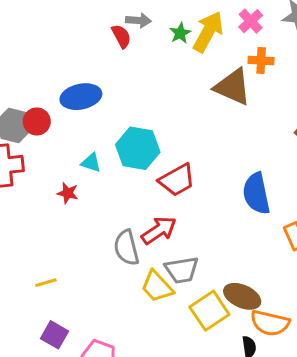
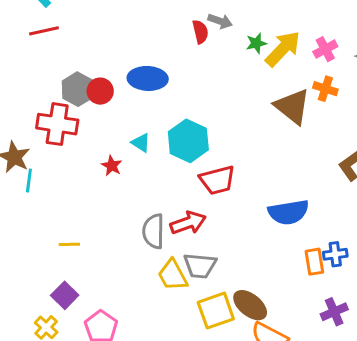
blue semicircle: (256, 194) -> (288, 212), turned -102

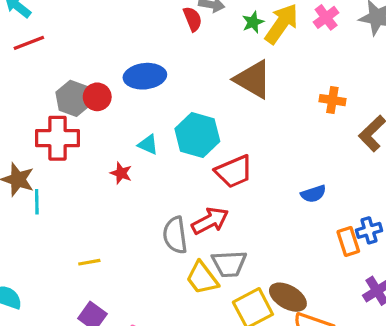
orange cross: (325, 89) -> (332, 100), moved
brown triangle: (292, 106) -> (253, 79), moved
blue semicircle: (288, 212) -> (313, 194), size x0.6

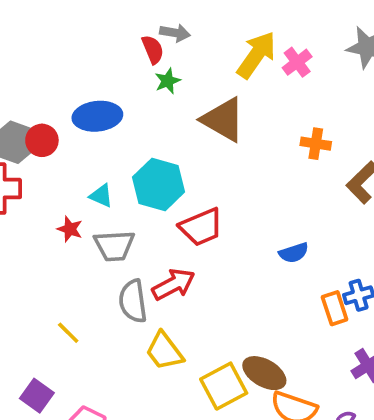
pink cross: (326, 17) -> (297, 62), moved
green star: (253, 22) -> (168, 81), moved
yellow line: (89, 262) -> (68, 333), moved, turned 55
gray trapezoid: (229, 264) -> (114, 246), moved

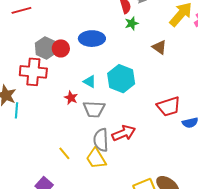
brown triangle: (223, 120) -> (159, 47), size x0.6
red trapezoid: (201, 227) -> (169, 106), moved
yellow trapezoid: (164, 351) -> (96, 159), moved

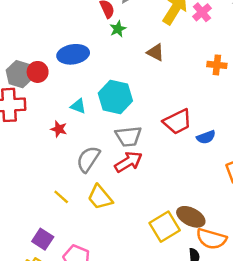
gray trapezoid: (94, 109) -> (128, 136), moved
gray semicircle: (101, 140) -> (88, 159), moved, turned 45

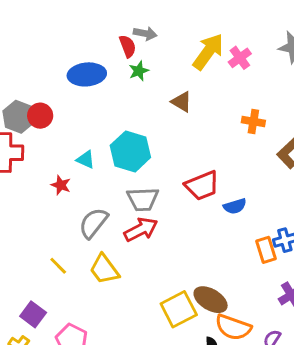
blue ellipse: (73, 54) -> (87, 74), moved

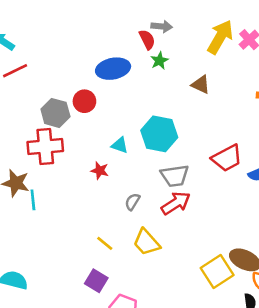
red circle: (40, 116) -> (84, 101), moved
gray semicircle: (93, 223) -> (133, 202), size x0.6
purple square: (33, 314) -> (96, 281), moved

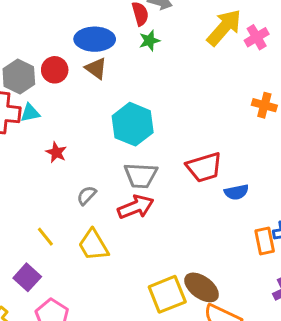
brown triangle: (201, 85) -> (96, 68), moved
cyan triangle: (120, 145) -> (30, 113), moved, turned -42

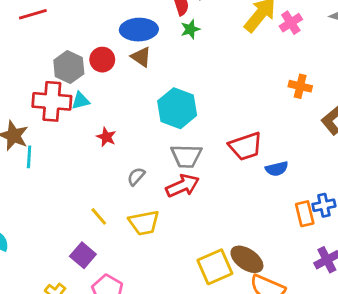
yellow trapezoid: (93, 245) -> (144, 223), turned -68

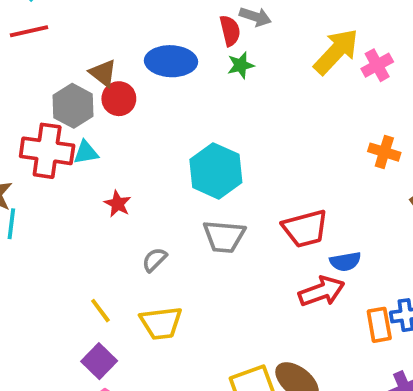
brown triangle: (141, 57) -> (103, 73), moved
red arrow: (183, 186) -> (322, 291), moved
purple square: (83, 255) -> (99, 361), moved

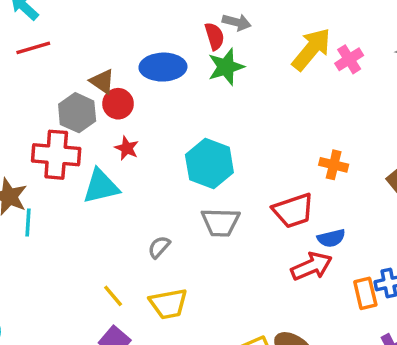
green star: (241, 65) -> (226, 67), size x1.5
cyan triangle: (86, 152) -> (101, 186), moved, size x1.6
orange cross: (384, 152) -> (334, 165), moved
red star: (118, 204) -> (127, 148), moved

